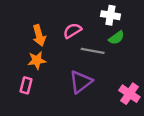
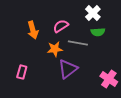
white cross: (110, 15) -> (93, 13), turned 35
green semicircle: (116, 38) -> (98, 32), turned 32
orange star: (37, 60) -> (55, 49), moved

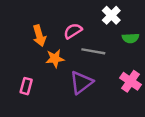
green semicircle: (98, 32) -> (130, 38), moved
orange star: (55, 49) -> (55, 58), moved
pink cross: (109, 79) -> (130, 81), moved

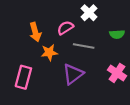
white cross: (111, 15) -> (89, 13), moved
pink rectangle: (26, 86) -> (23, 77), size x1.5

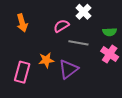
orange arrow: (35, 32) -> (22, 23), moved
orange star: (49, 52) -> (46, 60), moved
pink cross: (117, 73) -> (110, 54), moved

